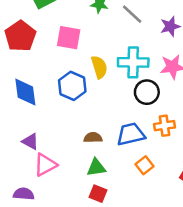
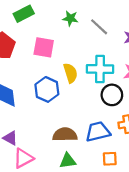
brown semicircle: (93, 138) -> (65, 135), size x1.5
orange square: (144, 165) -> (110, 159), turned 35

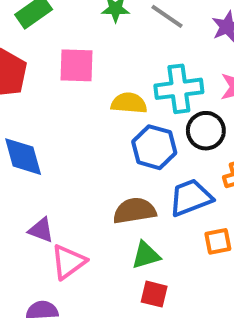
yellow semicircle: (70, 73) -> (129, 103), turned -60
blue hexagon: (47, 89) -> (154, 147), moved

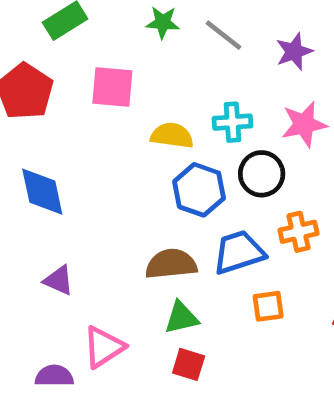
cyan cross: (179, 89) -> (232, 122), size x0.7
pink triangle: (68, 262) -> (104, 347), moved

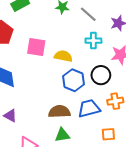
pink square: (112, 87) -> (36, 47), moved
cyan cross: (232, 122) -> (93, 41), moved
orange square: (268, 306) -> (108, 134), moved

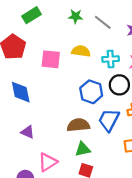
cyan cross: (93, 41) -> (111, 59), moved
yellow semicircle: (63, 56) -> (81, 51), moved
blue trapezoid: (89, 108) -> (109, 120), turned -45

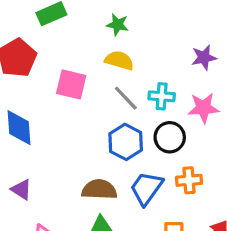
gray line: (103, 22) -> (126, 98), moved
yellow semicircle: (81, 51) -> (119, 60), moved

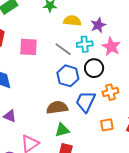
purple star: (204, 57) -> (98, 25), moved
yellow semicircle: (119, 60) -> (72, 21), moved
pink star: (203, 108) -> (111, 47), turned -30

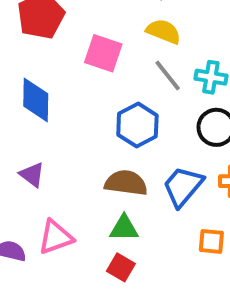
yellow semicircle: (72, 21) -> (163, 31), moved
blue hexagon: (68, 76) -> (137, 125), moved

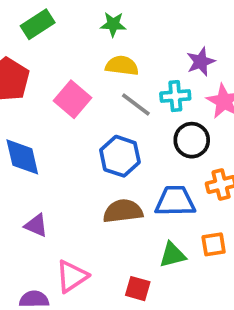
pink square: (103, 53) -> (73, 99), turned 36
blue trapezoid: (183, 186) -> (175, 201), turned 63
green triangle: (124, 228) -> (172, 255), moved

